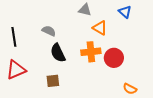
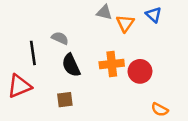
orange triangle: (100, 28) -> (125, 23), moved, turned 35
black line: (14, 37) -> (33, 53), moved

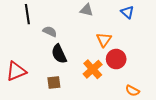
orange triangle: (125, 23) -> (104, 40), moved
black line: (33, 53) -> (27, 14), moved
orange cross: (112, 64) -> (93, 69), moved, turned -36

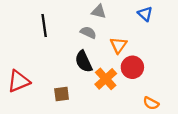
black line: (27, 14) -> (44, 25), moved
gray semicircle: (50, 31) -> (88, 32), moved
black semicircle: (59, 54) -> (84, 61), moved

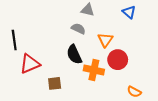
black line: (44, 25) -> (14, 40), moved
orange cross: (106, 79) -> (94, 70), turned -36
red triangle: (19, 81) -> (30, 64), moved

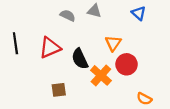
gray semicircle: (78, 29) -> (68, 15), moved
red triangle: (30, 64) -> (50, 48), moved
orange cross: (94, 70) -> (101, 75), turned 30

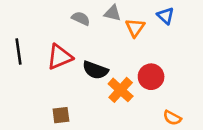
orange triangle: (113, 43) -> (135, 28), moved
black semicircle: (80, 59) -> (95, 70), turned -45
brown square: (59, 90) -> (61, 115), moved

